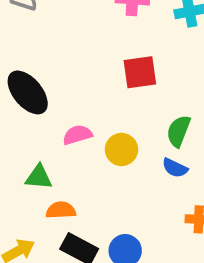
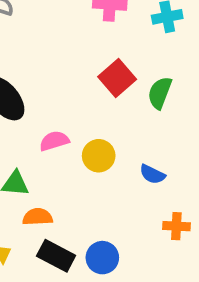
red square: (140, 72) -> (117, 78), turned -33
green semicircle: (179, 131) -> (160, 93), moved

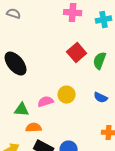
pink semicircle: (54, 141) -> (46, 102), moved
blue semicircle: (152, 174) -> (101, 98), moved

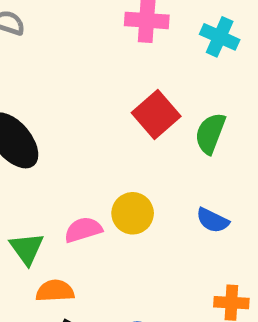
cyan cross: (104, 20) -> (220, 37), turned 35
green triangle: (22, 110) -> (27, 249), turned 49

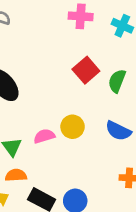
blue semicircle: (213, 220) -> (118, 131), size x1.4
orange semicircle: (55, 291) -> (16, 175), moved

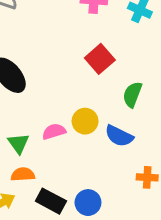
green semicircle: (117, 81) -> (132, 94), moved
blue semicircle: (118, 131) -> (119, 136), moved

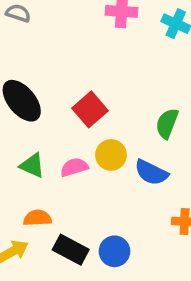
red square: (100, 59) -> (90, 109), moved
green triangle: (18, 143) -> (32, 165), moved, turned -30

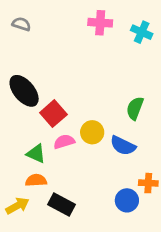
red square: (90, 109) -> (53, 114), moved
green triangle: (32, 165) -> (36, 154), moved
blue circle: (114, 251) -> (127, 200), moved

